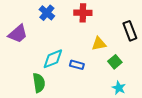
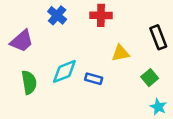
green square: (115, 62) -> (150, 78), moved
green semicircle: (39, 83) -> (29, 82), moved
cyan star: (119, 88) -> (158, 107), moved

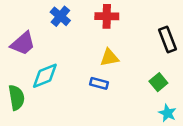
yellow triangle: (120, 53) -> (109, 58), moved
cyan diamond: (64, 71) -> (45, 76), moved
green semicircle: (29, 82) -> (16, 98), moved

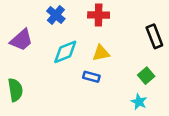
cyan diamond: (45, 76) -> (65, 52), moved
cyan star: (167, 113) -> (139, 102), moved

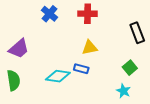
purple trapezoid: (21, 40) -> (19, 49), moved
cyan diamond: (65, 52) -> (58, 76), moved, turned 30

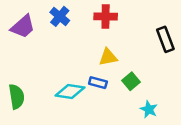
purple trapezoid: (19, 49) -> (23, 27), moved
green square: (130, 68) -> (131, 81), moved

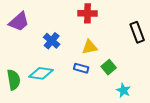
blue cross: (60, 16) -> (52, 41), moved
cyan diamond: (70, 92) -> (41, 73), moved

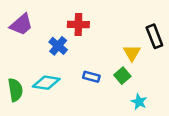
red cross: (88, 13) -> (78, 24), moved
yellow triangle: (90, 47) -> (132, 53), moved, turned -49

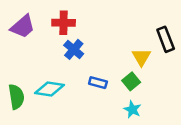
red cross: (78, 24) -> (64, 23), moved
blue cross: (58, 46) -> (74, 49), moved
cyan star: (139, 102) -> (132, 109), moved

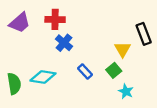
blue rectangle: (98, 83) -> (85, 71), turned 32
cyan star: (132, 109) -> (126, 91), moved

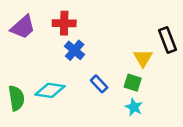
green square: (114, 70) -> (133, 83), turned -32
cyan star: (126, 91) -> (134, 107), moved

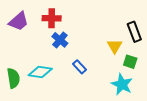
green square: (133, 83) -> (130, 62), moved
cyan star: (134, 107) -> (122, 84), moved, size x1.5

